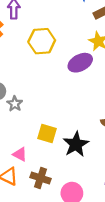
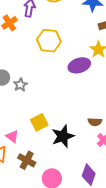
gray star: (15, 104) -> (20, 85), moved
yellow square: (47, 134) -> (39, 122), turned 36

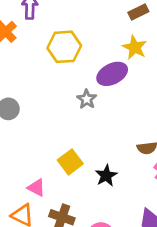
gray star: (20, 85) -> (87, 99), moved
black star: (63, 136) -> (106, 176), size x0.7

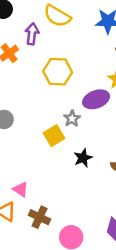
yellow square: (70, 162) -> (54, 136), moved
black star: (106, 176) -> (83, 158), moved

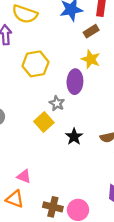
purple ellipse: (96, 99) -> (75, 82), turned -55
brown cross: (40, 217) -> (53, 207), moved

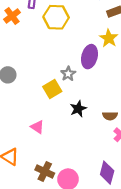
yellow hexagon: (35, 64) -> (56, 17), moved
pink triangle: (24, 176) -> (37, 127), moved

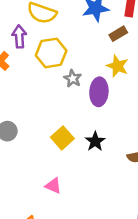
gray star: (68, 74) -> (73, 79), moved
black star: (78, 109) -> (95, 141), moved

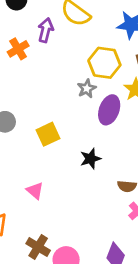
yellow hexagon: (51, 53) -> (104, 63), moved
yellow square: (62, 138) -> (48, 134), moved

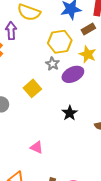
purple ellipse: (109, 110) -> (73, 74), turned 60
yellow square: (48, 134) -> (32, 88), moved

